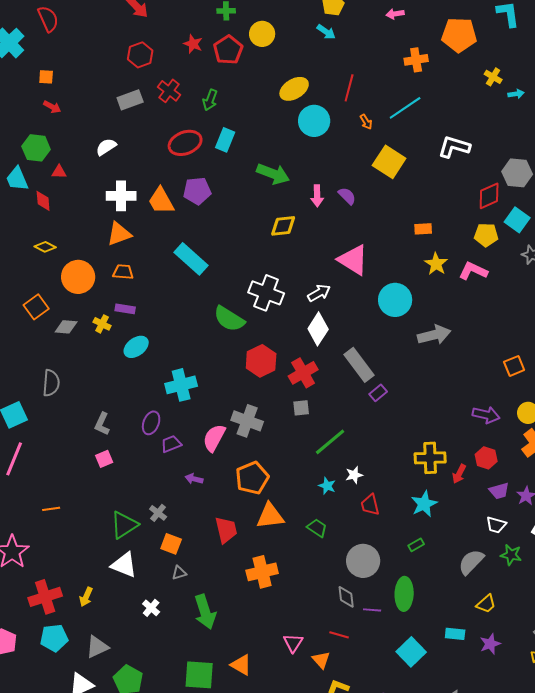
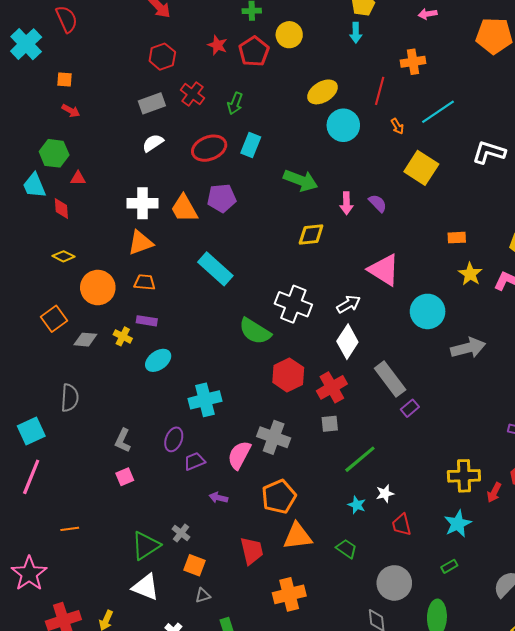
cyan arrow: (326, 32) -> (356, 33), turned 54
orange cross: (416, 60) -> (413, 62), moved
white semicircle: (106, 147) -> (153, 143), moved

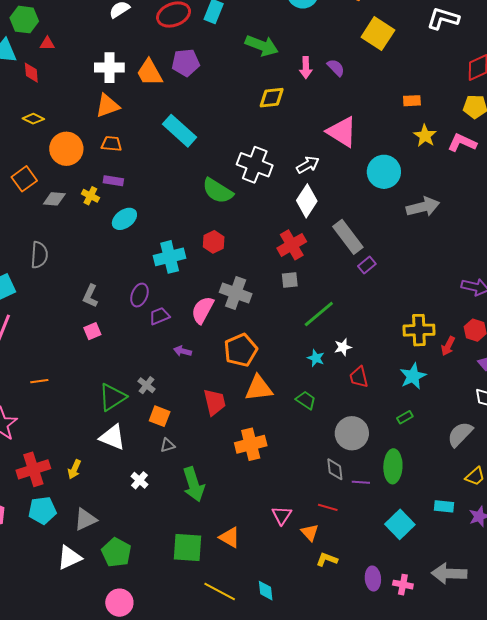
red hexagon: (288, 375) -> (214, 242), moved, size x0.7

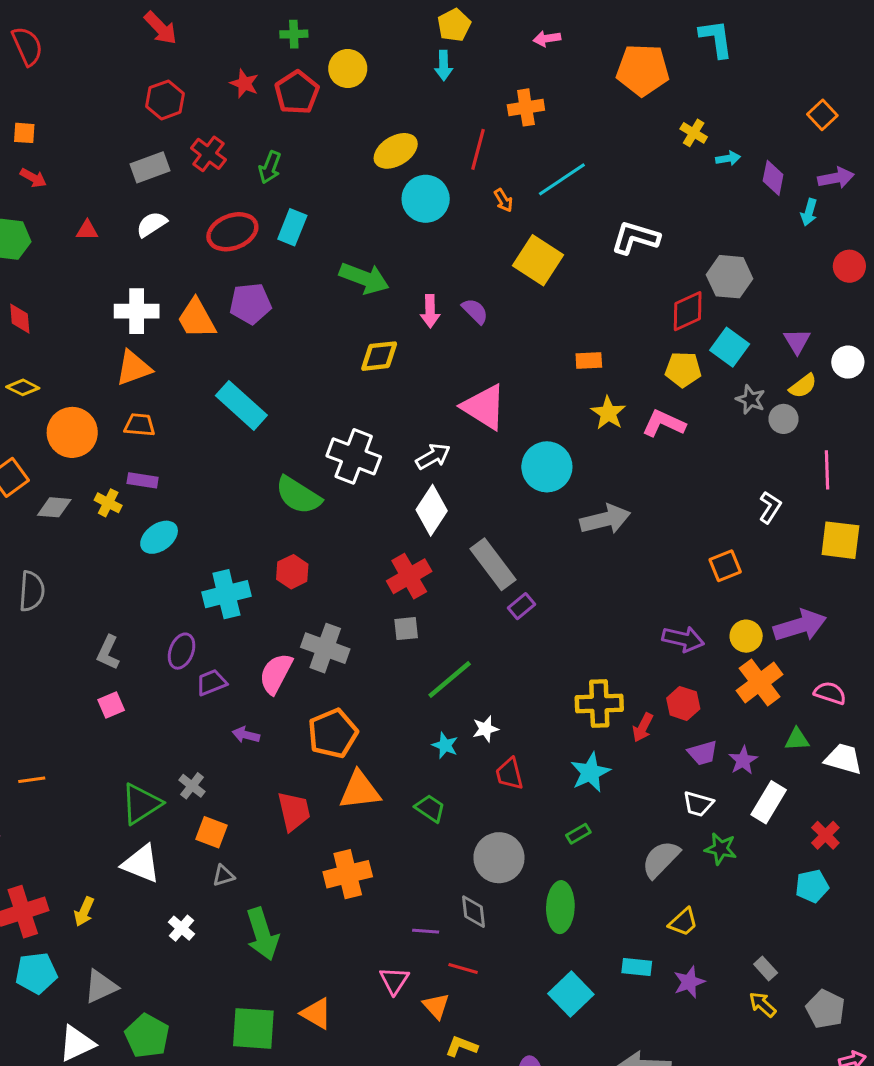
red triangle: (47, 44) -> (87, 230), moved
purple line: (361, 482) -> (426, 931), moved

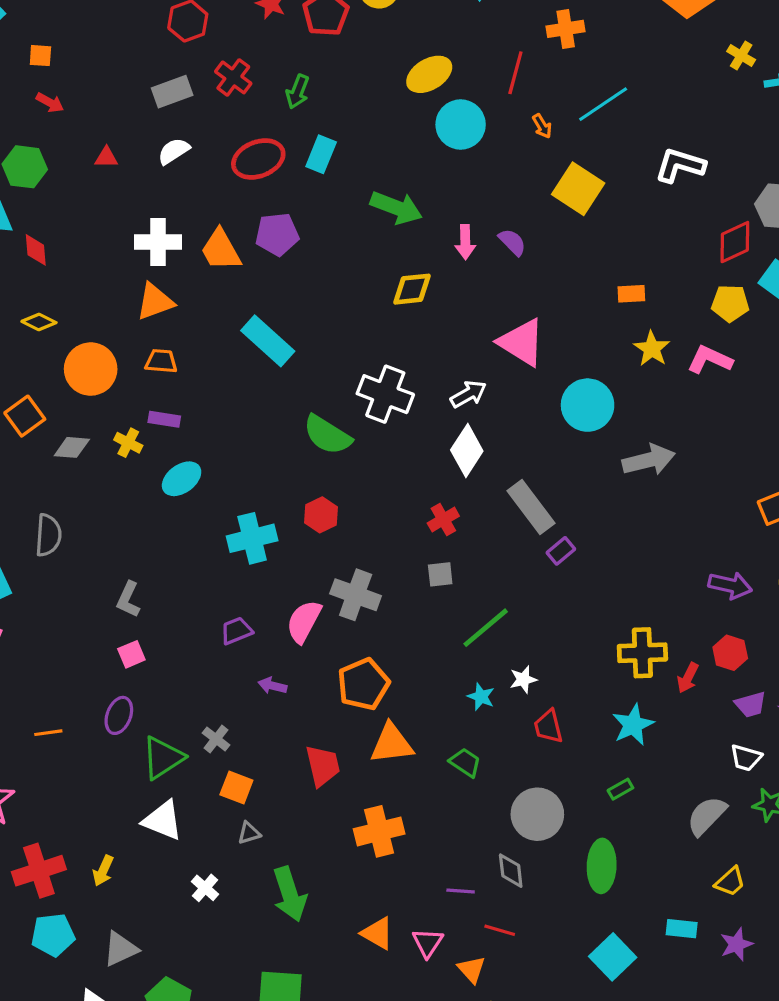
red cross: (409, 576) -> (443, 520), size x0.7
purple ellipse: (182, 651) -> (119, 715), moved
orange triangle: (316, 1013) -> (377, 933), moved

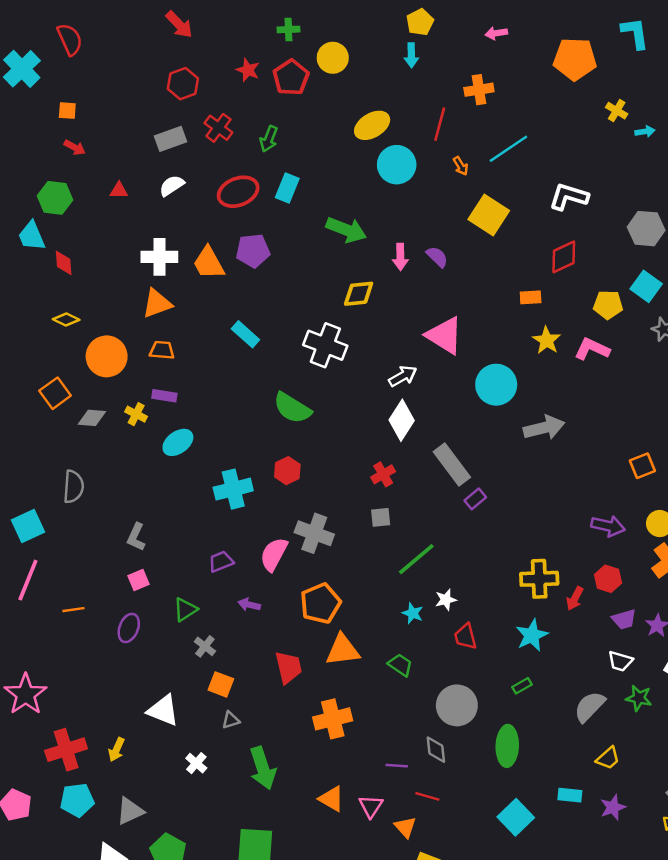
red diamond: (735, 242) -> (564, 257), moved
cyan rectangle: (268, 341) -> (245, 334), size x0.7
white cross: (385, 394) -> (325, 345), moved
orange line: (48, 733) -> (73, 610), moved
green triangle: (163, 758) -> (185, 610), moved, size x0.7

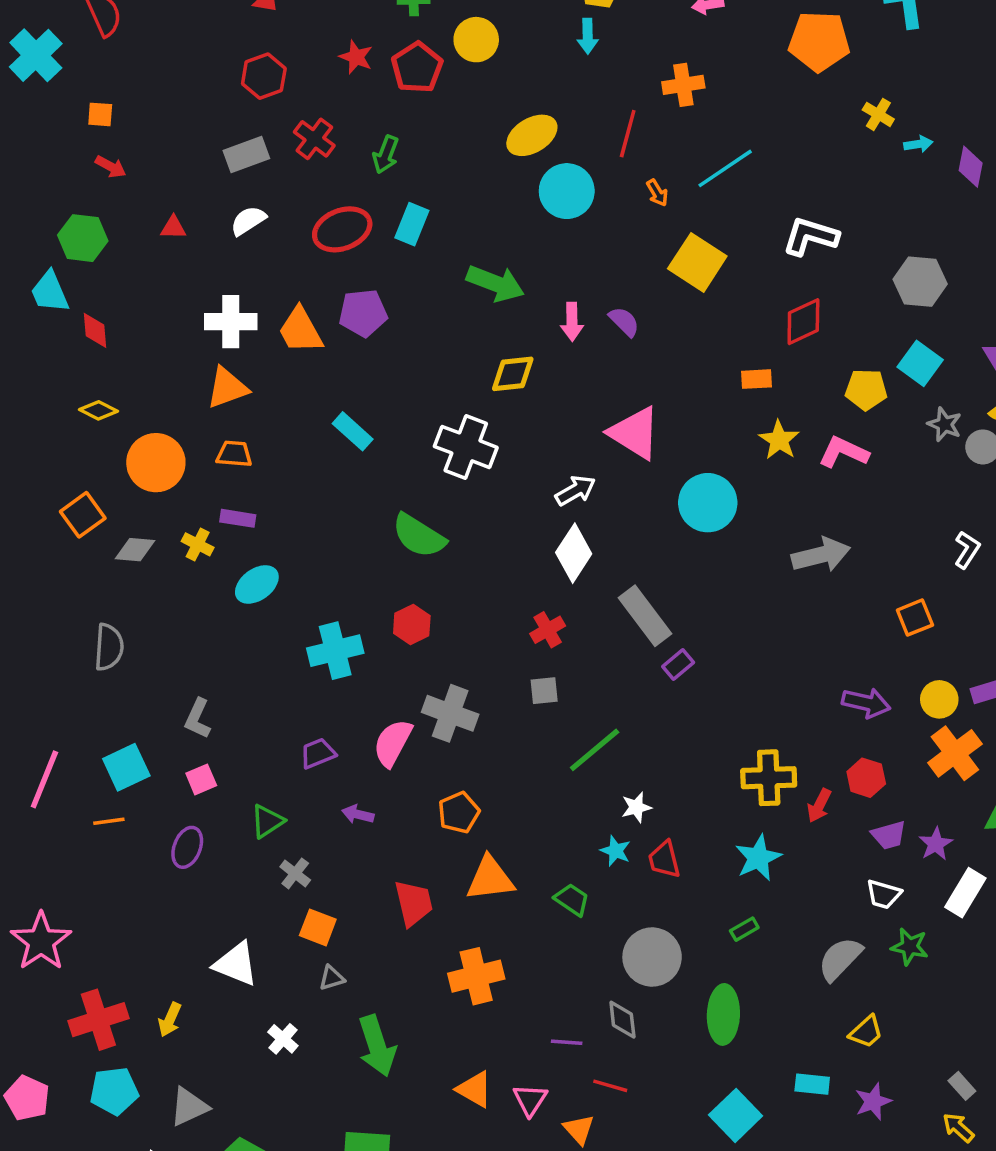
gray arrow: (544, 428) -> (821, 555), moved
cyan square: (28, 526) -> (126, 767), moved
orange pentagon: (320, 603) -> (459, 813), size x0.7
cyan star: (413, 613) -> (615, 851), moved

